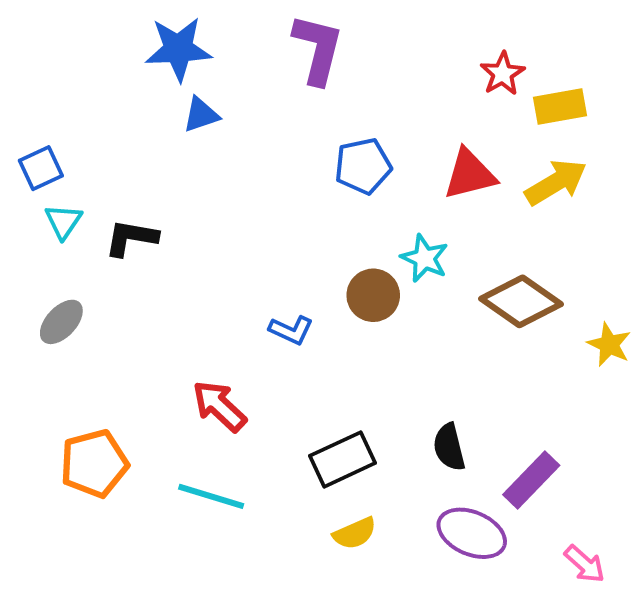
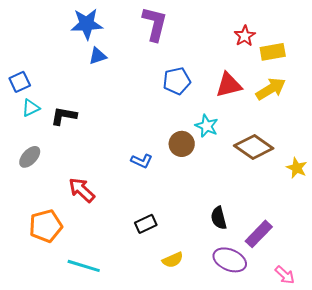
cyan triangle: (63, 221) -> (31, 108), turned 30
red arrow: (219, 406) -> (82, 190), moved
black rectangle: (342, 459) -> (146, 224), moved, size x0.7
cyan line: (211, 496) -> (84, 266), moved

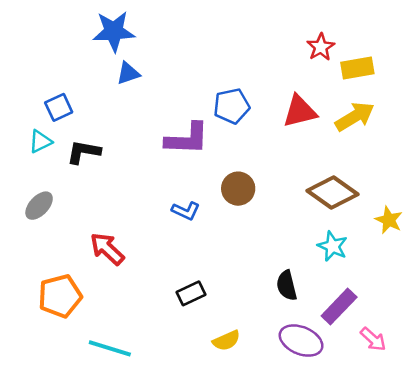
purple L-shape: (155, 24) -> (187, 139), moved, turned 78
blue square: (20, 82) -> (59, 107), moved
cyan star: (207, 126) -> (332, 246), moved
pink arrow: (285, 275) -> (373, 339), moved

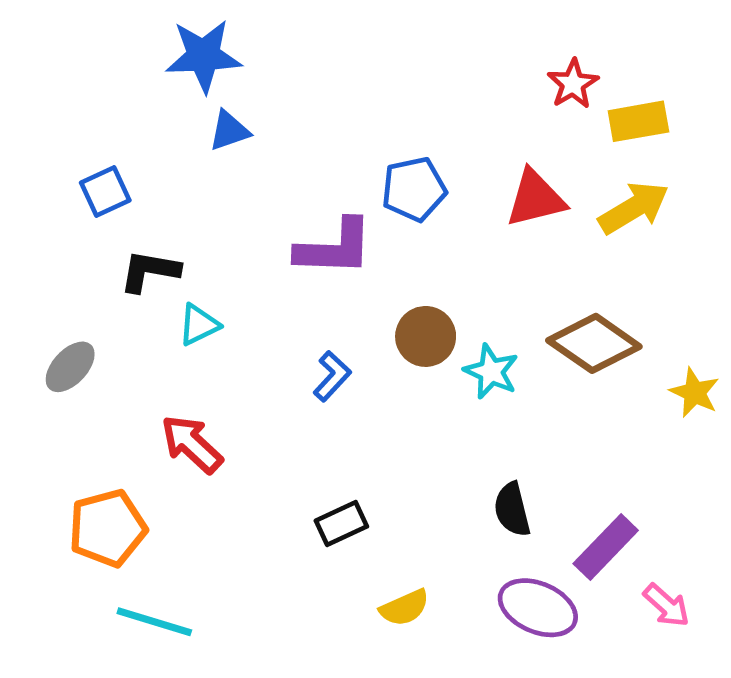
cyan triangle: (40, 141) -> (199, 325), moved
blue L-shape: (186, 211) -> (332, 376), turned -72
cyan star: (332, 246) -> (491, 372), moved
cyan line: (110, 348) -> (154, 622), moved

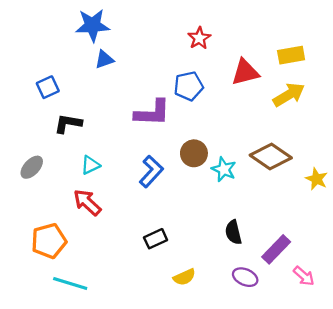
red star: (573, 84) -> (199, 38), moved
red triangle: (536, 198) -> (245, 72), moved
cyan triangle: (199, 325) -> (90, 165), moved
blue L-shape: (332, 376) -> (151, 171), size x1.4
purple ellipse: (538, 608) -> (245, 277), size x0.7

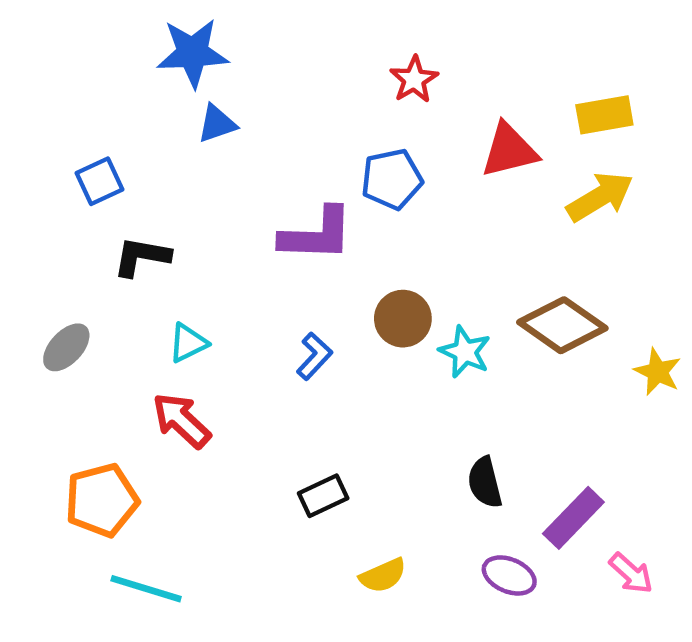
blue L-shape: (151, 171) -> (314, 356), size x0.7

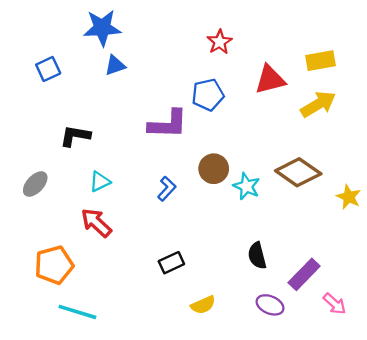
blue square: (100, 181) -> (48, 69), moved

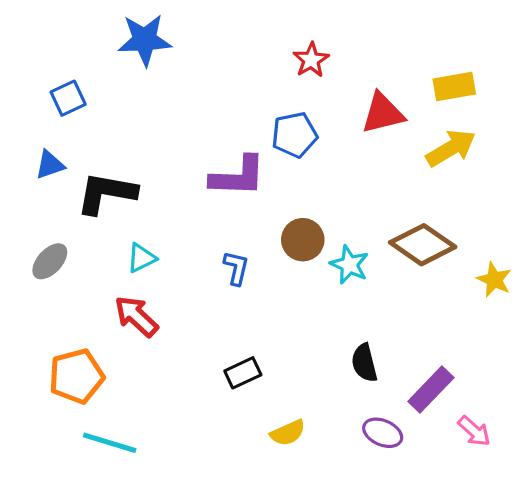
blue triangle: (115, 65) -> (50, 165), moved
black L-shape: (75, 136) -> (106, 193), size x1.4
blue L-shape: (167, 189) -> (236, 268), turned -30

